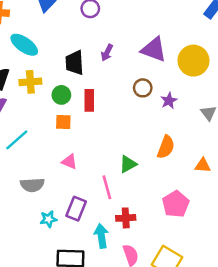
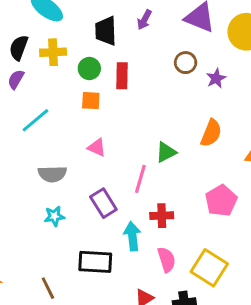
pink line: (107, 187) -> (140, 179), turned 30
purple rectangle: (76, 209) -> (103, 203), turned -55
cyan star: (48, 219) -> (54, 216), moved

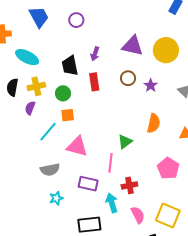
red rectangle: (122, 76) -> (94, 82), moved
purple semicircle: (16, 79) -> (30, 108), moved
cyan line: (35, 120) -> (48, 132), moved
pink triangle: (97, 147) -> (77, 146), size x1.6
purple rectangle: (103, 203) -> (88, 184), turned -36

